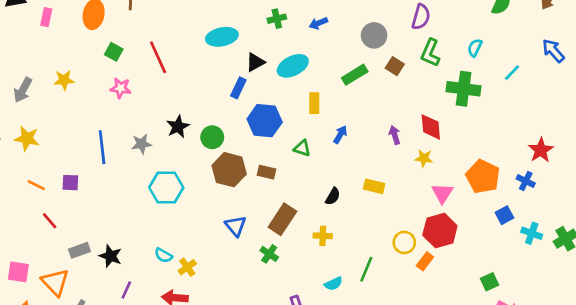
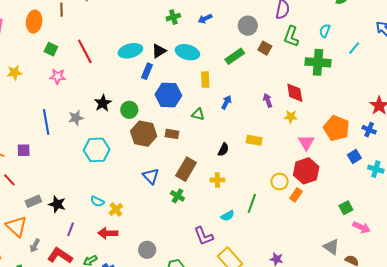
cyan ellipse: (222, 37) -> (130, 51), moved
cyan ellipse: (293, 66) -> (187, 52), turned 45

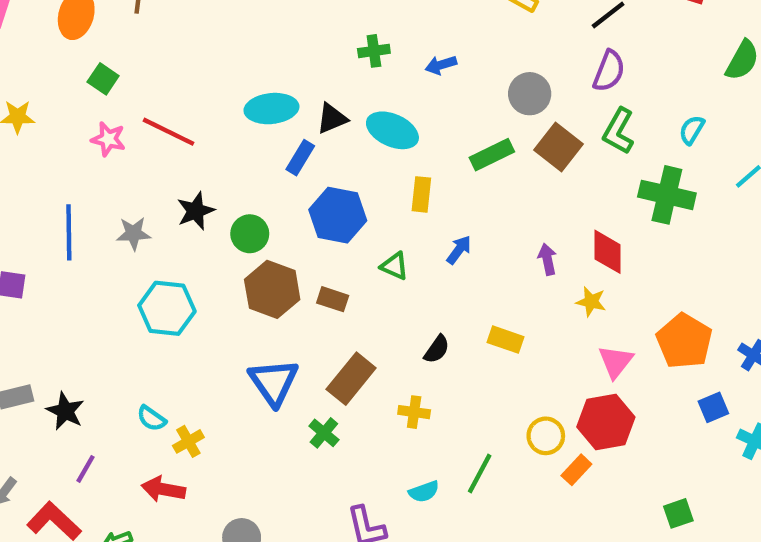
brown square: (265, 48) -> (558, 147), size x1.5
red line: (85, 51) -> (168, 132), moved, turned -45
blue triangle: (151, 176) -> (274, 382), size x1.4

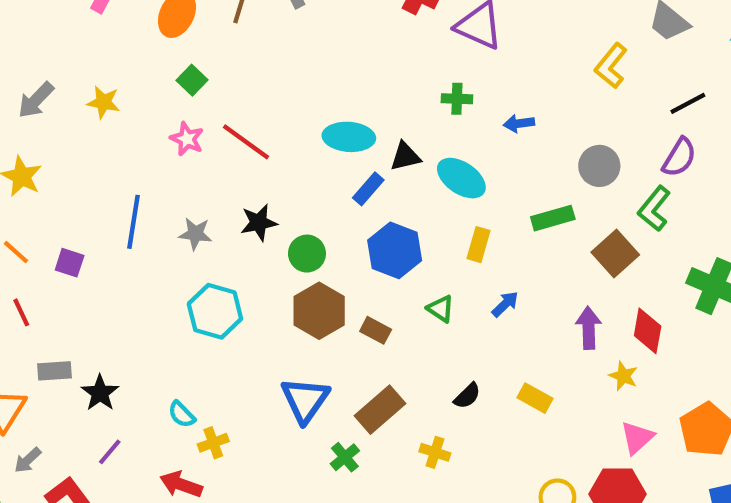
green L-shape: (619, 131) -> (654, 209), moved
brown square: (558, 147) -> (615, 253), moved
purple arrow: (547, 259) -> (589, 328), size x1.4

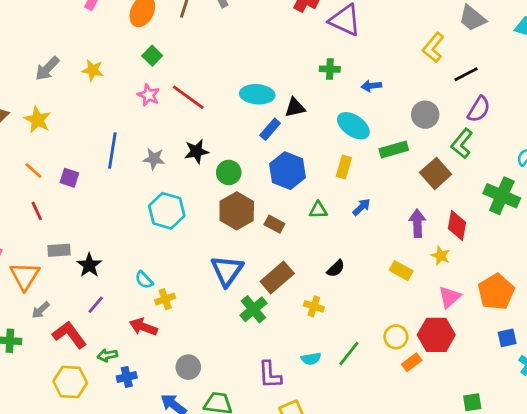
black line: (688, 103) -> (466, 74), moved
cyan ellipse: (461, 178) -> (353, 126), moved
green triangle: (441, 309) -> (318, 210), turned -36
yellow rectangle: (535, 398) -> (401, 271), moved
green cross: (345, 457) -> (253, 309), size x1.4

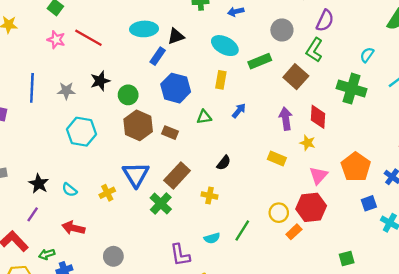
black star: (89, 265) -> (39, 184), moved
yellow cross: (165, 299) -> (107, 193), moved

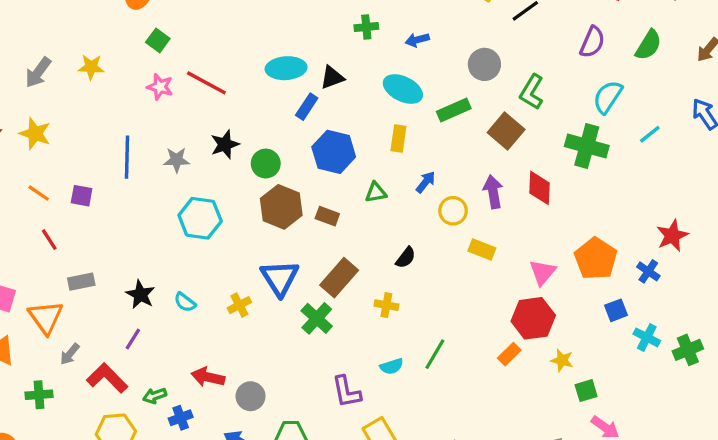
purple semicircle: (325, 21) -> (592, 42), moved
cyan semicircle: (367, 55) -> (608, 97), size x1.5
yellow star: (307, 143) -> (562, 360), moved
yellow circle: (279, 213) -> (453, 211), moved
red arrow: (73, 228) -> (208, 377), moved

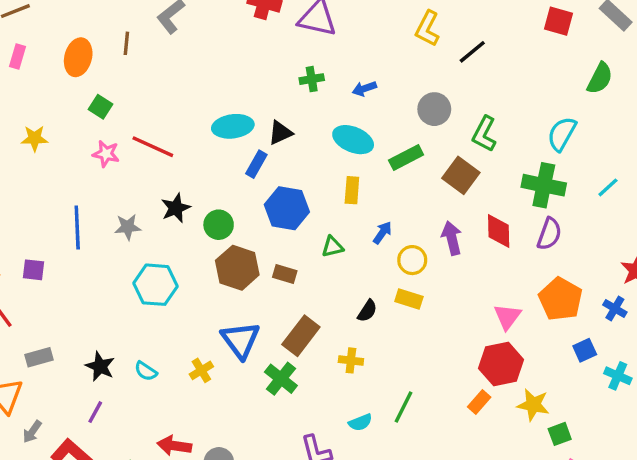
purple semicircle: (592, 42) -> (549, 234), moved
cyan line: (650, 134) -> (608, 187), moved
yellow rectangle: (482, 249) -> (409, 299), moved
yellow star: (562, 360) -> (533, 405), size x1.4

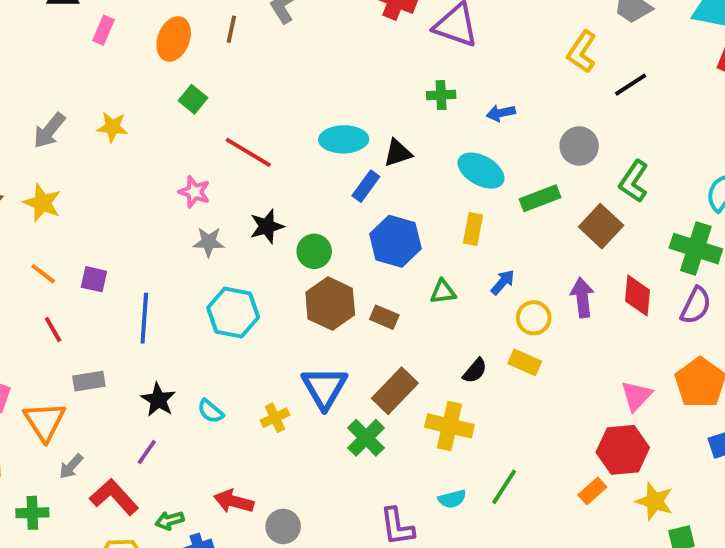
pink star: (106, 154) -> (194, 192), moved
blue line: (77, 227) -> (144, 318), moved
yellow cross: (351, 360) -> (449, 426), size x1.6

